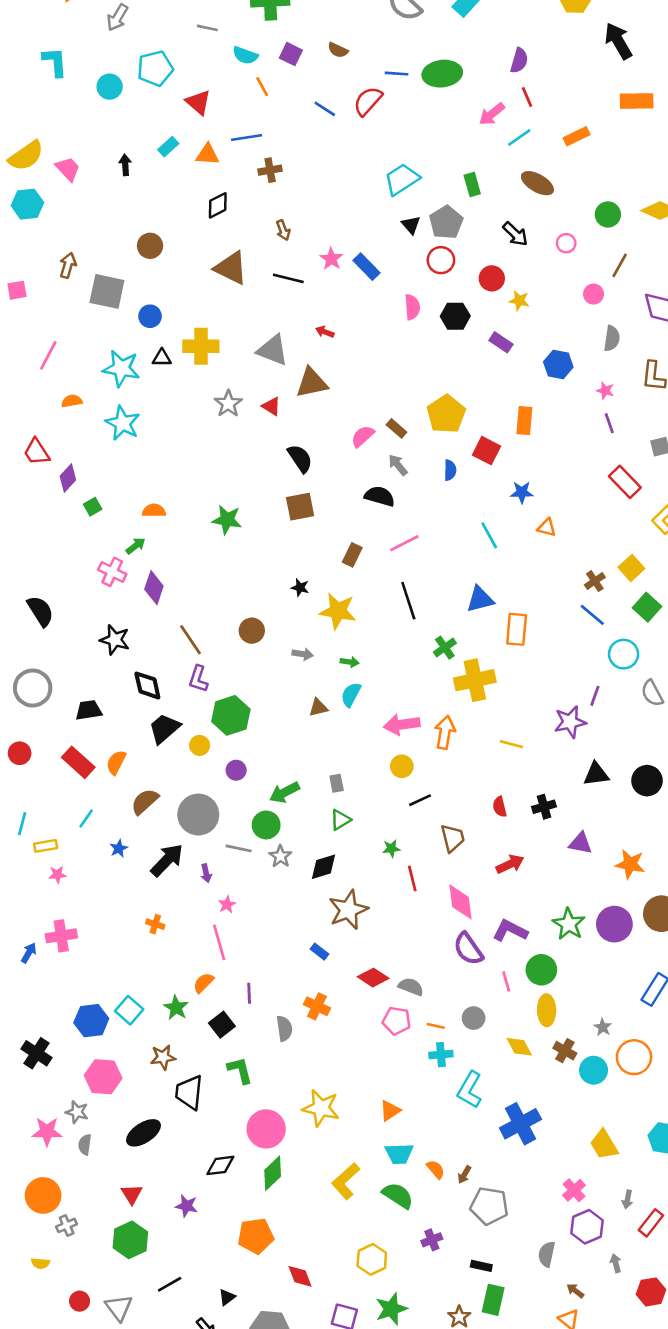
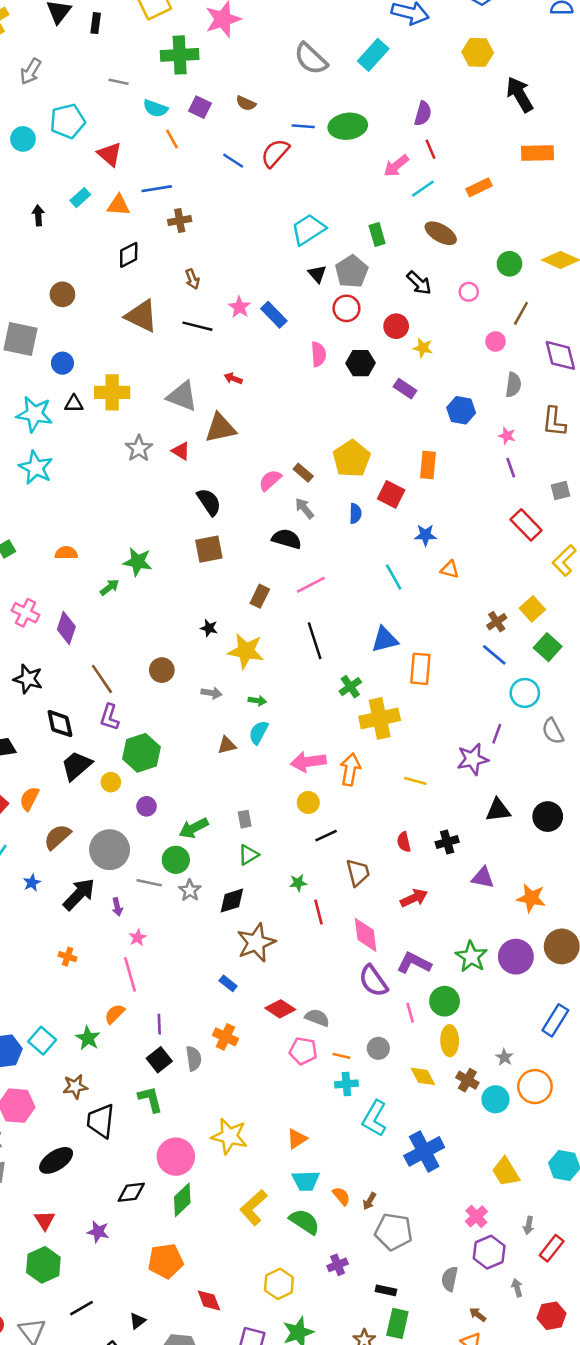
green arrow: (136, 546) -> (110, 587), moved
black square: (222, 1025) -> (159, 1060), moved

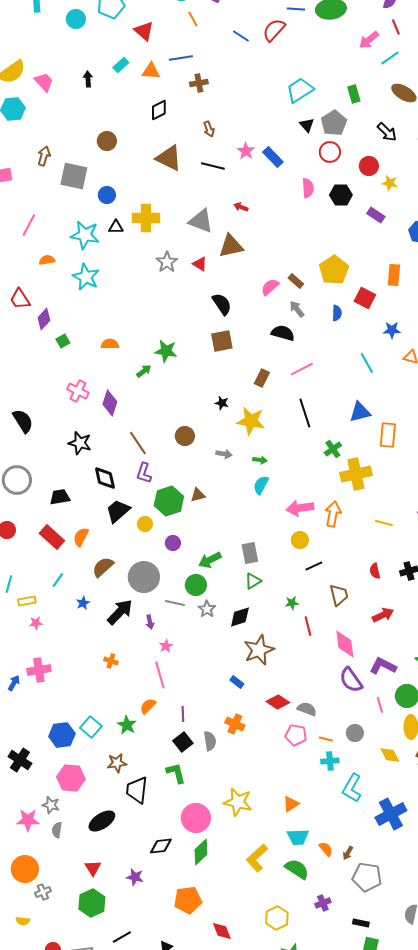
brown triangle: (227, 745) -> (198, 495), moved
gray rectangle: (245, 819) -> (250, 553), size x1.5

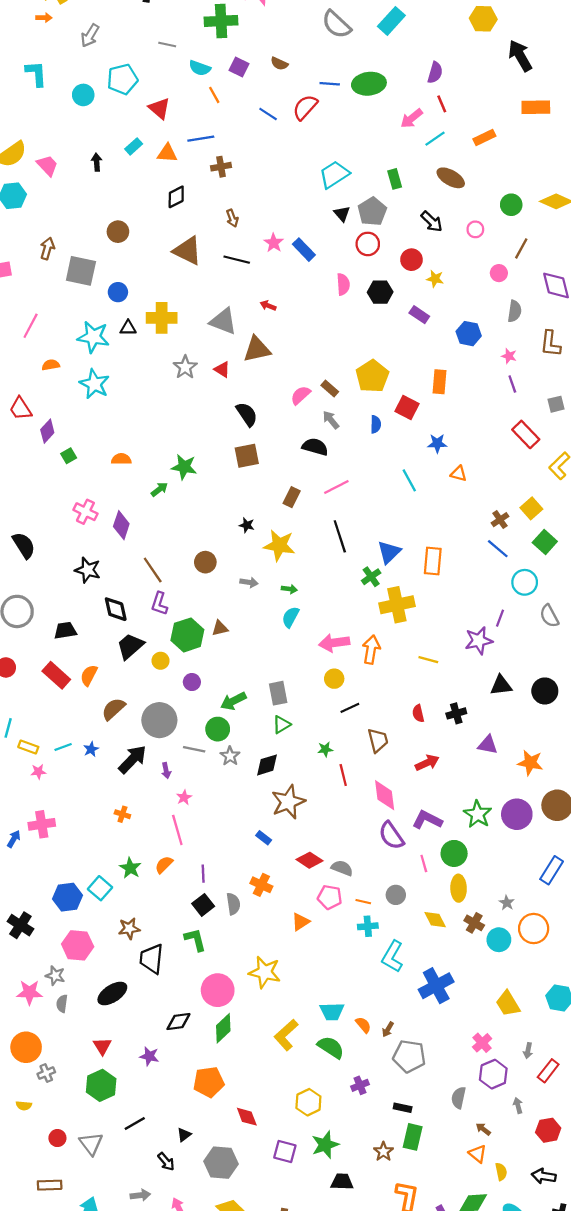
blue triangle: (360, 412) -> (389, 552), moved, turned -30
cyan line: (58, 580) -> (63, 747), moved, turned 35
yellow rectangle: (27, 601) -> (28, 747), turned 30
green star: (127, 725) -> (130, 868), moved
orange triangle: (291, 804) -> (301, 922), moved

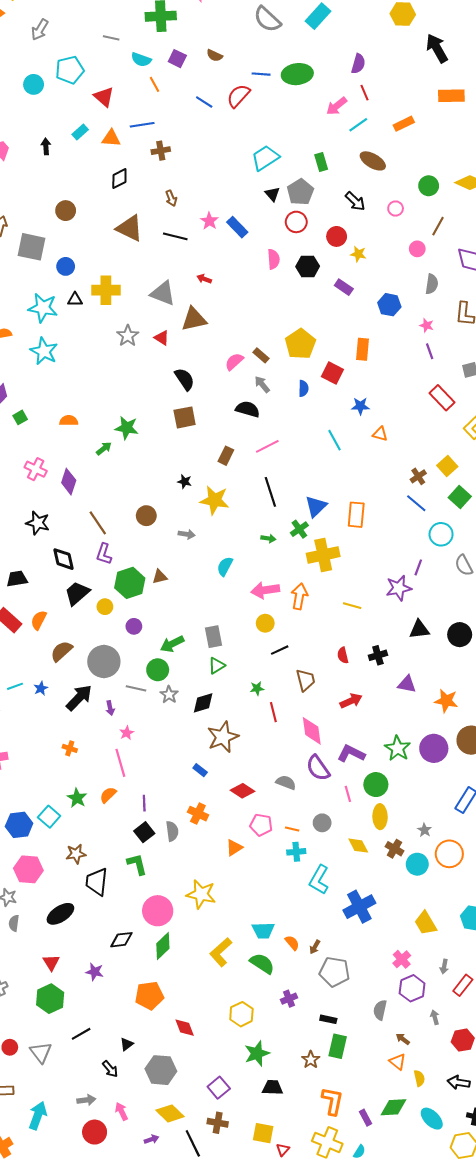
green arrow: (289, 589) -> (268, 538), moved
gray semicircle: (342, 868) -> (286, 782), moved
purple square: (285, 1151) -> (219, 1088), moved, turned 35

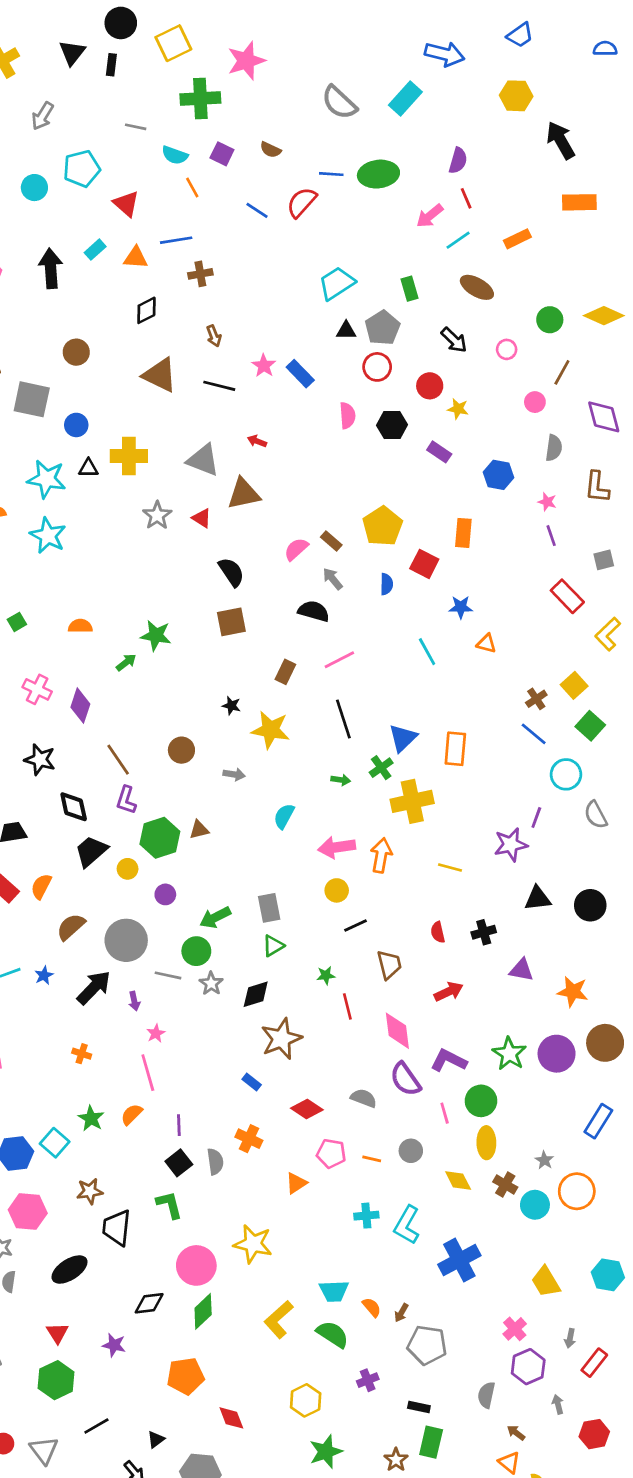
black arrow: (46, 146) -> (51, 268), size x1.8
black triangle: (272, 194) -> (346, 331), turned -49
cyan cross: (296, 852) -> (366, 1216), moved

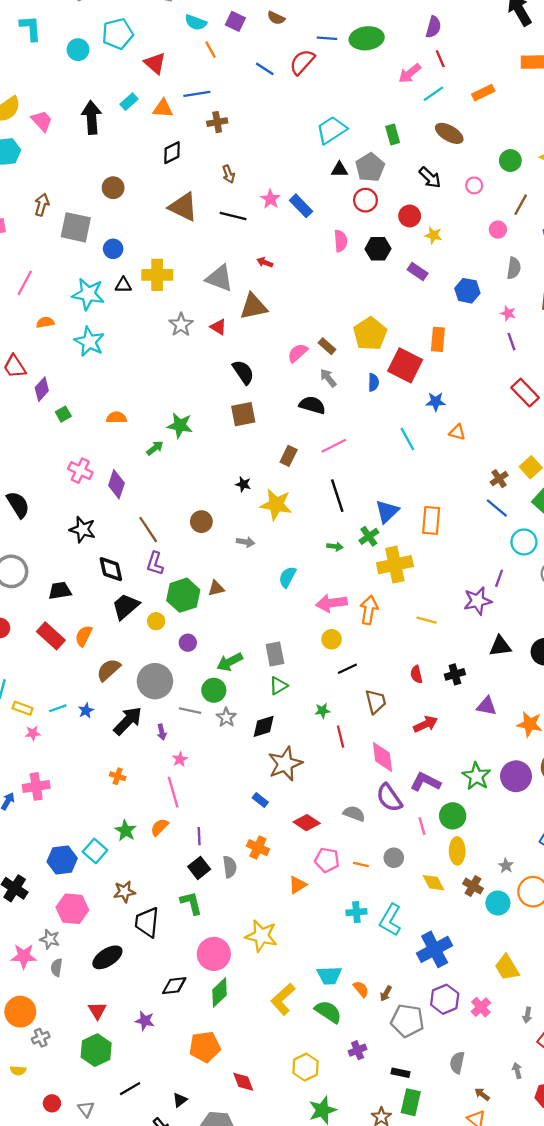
red square: (424, 564) -> (405, 365), size x1.4
purple hexagon: (528, 1367) -> (445, 999), moved
gray triangle: (44, 1450) -> (86, 1109), size x0.7

